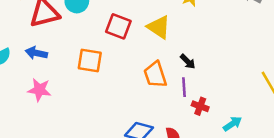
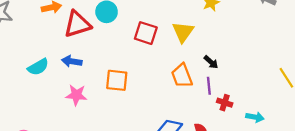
yellow triangle: (159, 27) -> (183, 32), turned 35
orange square: (90, 60) -> (117, 80), moved
cyan arrow: (232, 124) -> (255, 117), turned 48

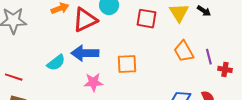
blue arrow: (72, 61) -> (85, 53), size x1.5
black arrow: (211, 62) -> (204, 11), moved

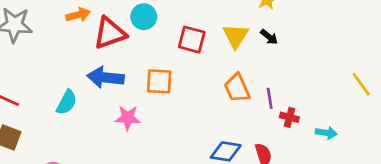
cyan semicircle: (56, 63) -> (67, 102), moved, turned -30
orange square: (127, 64) -> (159, 81), moved
pink star: (93, 82) -> (128, 118), moved

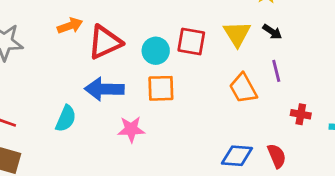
cyan circle: (144, 17) -> (156, 51), moved
purple line: (270, 98) -> (276, 71), moved

